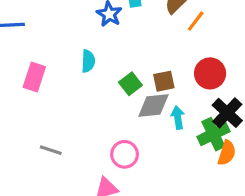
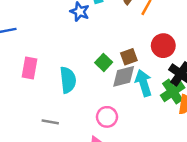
cyan semicircle: (88, 61) -> (68, 80), moved, size x1.5
cyan arrow: (178, 118) -> (144, 83), size x1.5

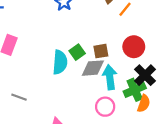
cyan semicircle: (68, 80) -> (60, 62), moved
pink circle: (107, 117) -> (105, 107), moved

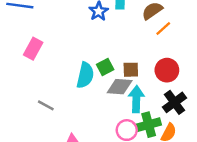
green cross: (135, 90) -> (149, 125), moved
gray line: (19, 97) -> (46, 105), moved

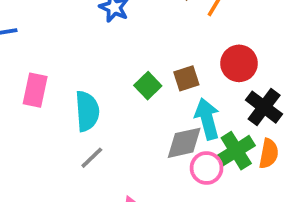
cyan semicircle: (85, 75) -> (87, 111), moved
gray diamond: (120, 87) -> (184, 143), moved
gray line: (46, 105) -> (92, 158), moved, turned -56

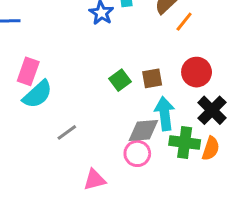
cyan semicircle: (87, 111) -> (38, 94), moved, turned 44
green cross: (236, 151) -> (185, 143), turned 32
pink circle: (207, 168) -> (137, 153), moved

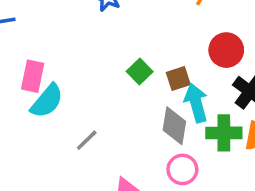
brown square: (152, 78) -> (178, 79), moved
gray diamond: (143, 130) -> (174, 126), turned -68
pink circle: (137, 153) -> (182, 169), moved

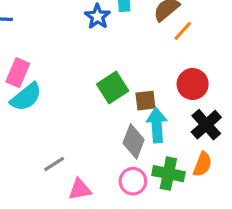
green square: (140, 72) -> (113, 88), size x1.4
green cross: (224, 133) -> (168, 174), moved
gray line: (87, 140) -> (54, 164), moved

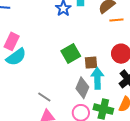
orange line: (183, 31) -> (116, 20), turned 40
gray line: (54, 164) -> (44, 97), moved, turned 64

